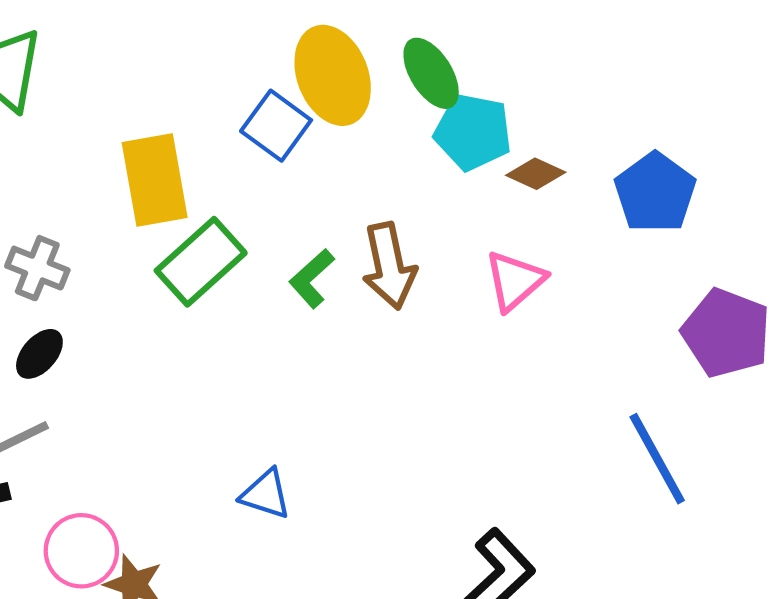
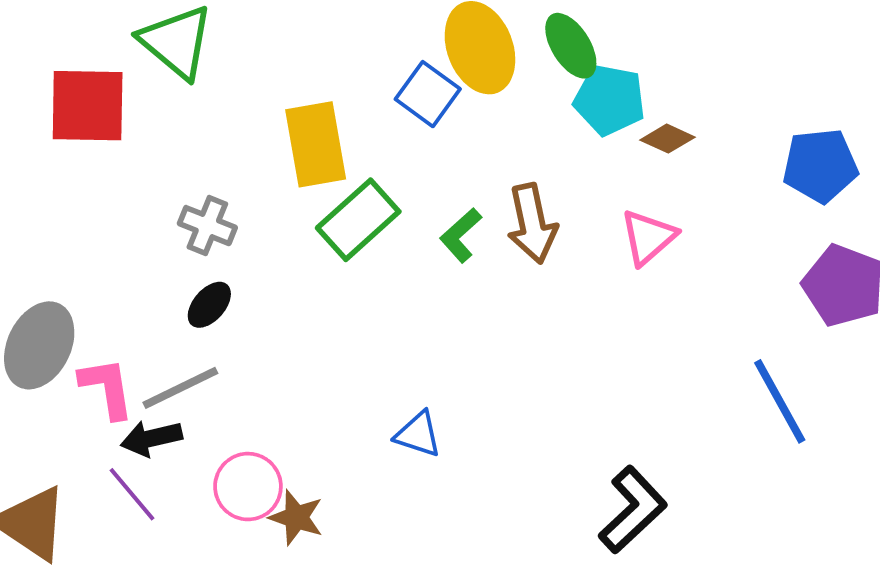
blue pentagon: (655, 193) -> (820, 166), moved, turned 30

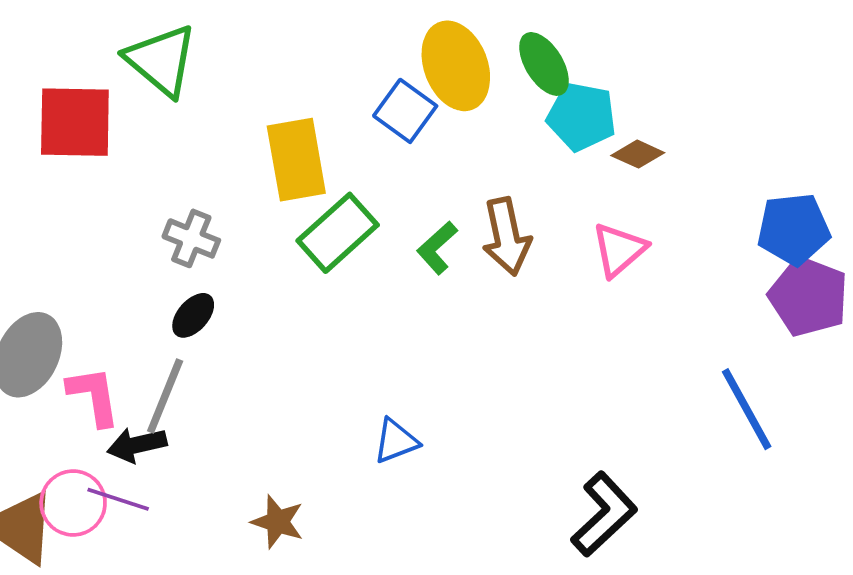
blue pentagon: (820, 166) -> (794, 229), moved
gray line: (180, 388) -> (165, 396), turned -42
blue triangle: (418, 434) -> (396, 441), turned -39
pink circle: (248, 487) -> (73, 503), moved
purple line: (132, 494) -> (118, 499), turned -32

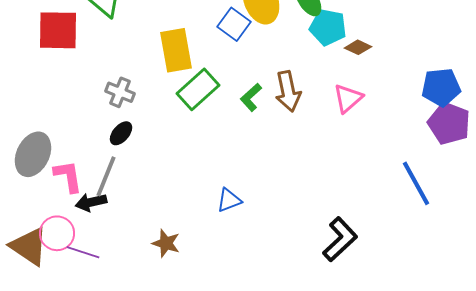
purple line: (118, 499) -> (83, 252), moved

